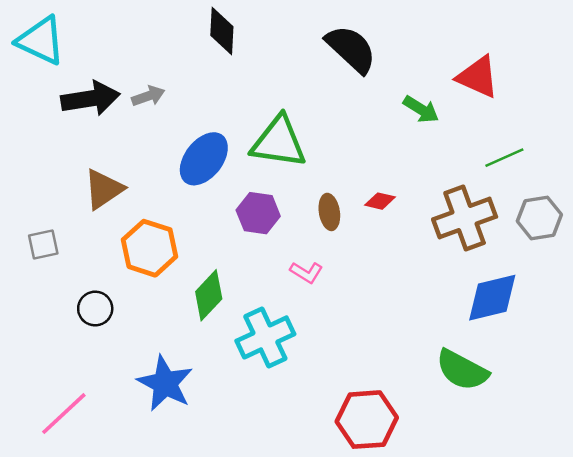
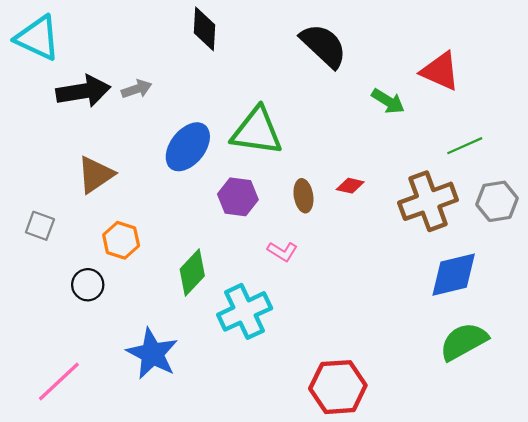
gray square: (43, 245) -> (40, 226), turned 32
orange hexagon: (150, 248) -> (121, 240), moved, size x0.7
green semicircle: (462, 370) -> (464, 341), moved, turned 123

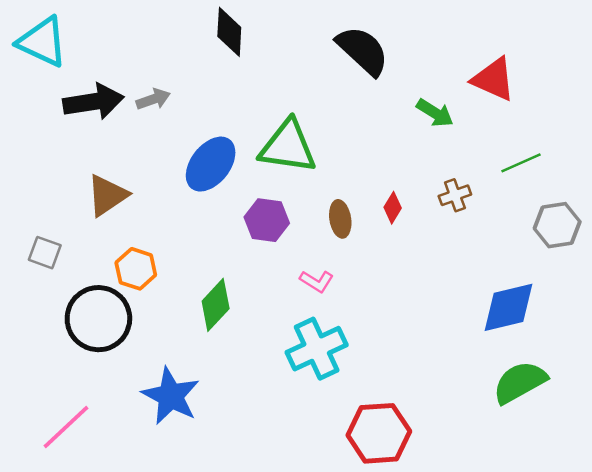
red diamond: (350, 186) -> (393, 208), turned -72
brown cross: (428, 201) -> (455, 195), moved, size x0.5
black circle: (88, 285) -> (98, 319), size x1.8
cyan cross: (245, 311) -> (317, 349), moved

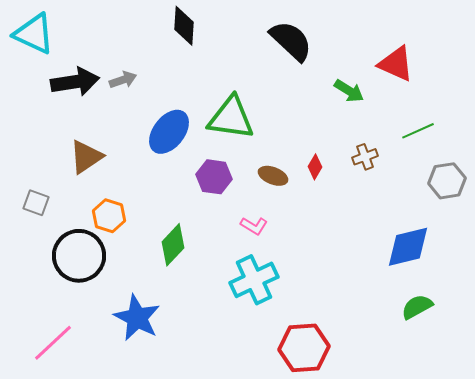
brown ellipse: (340, 219) -> (273, 176), turned -60
green semicircle: (520, 382) -> (417, 307), size x0.7

